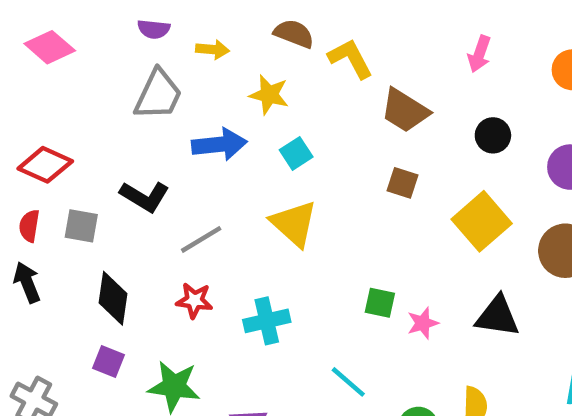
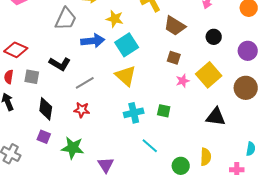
cyan square: (296, 153) -> (127, 45), size x1.6
cyan cross: (267, 321) -> (134, 113), moved
pink star: (423, 323) -> (183, 81), moved

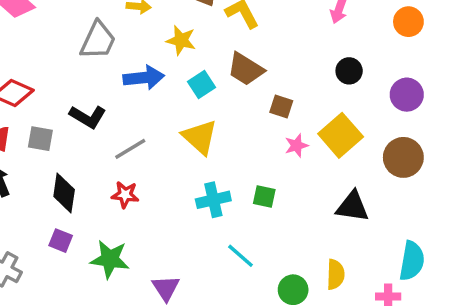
brown trapezoid: (175, 26) -> (246, 69), moved
cyan square: (127, 45) -> (201, 84), size x0.7
cyan semicircle: (251, 149) -> (412, 261), size x1.6

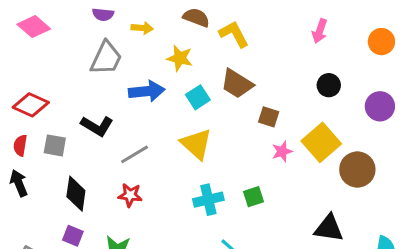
brown circle: (403, 157) -> (357, 170), moved
green square: (264, 196) -> (254, 197), turned -30
black triangle: (352, 207) -> (329, 228), moved

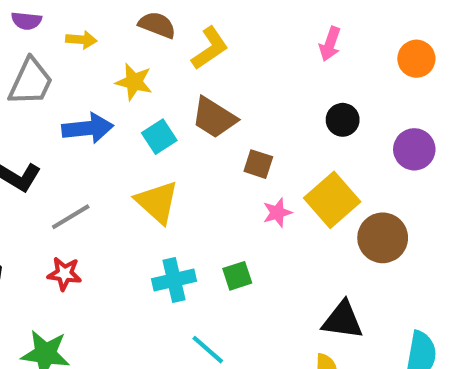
yellow L-shape: (234, 34) -> (210, 48), turned 84

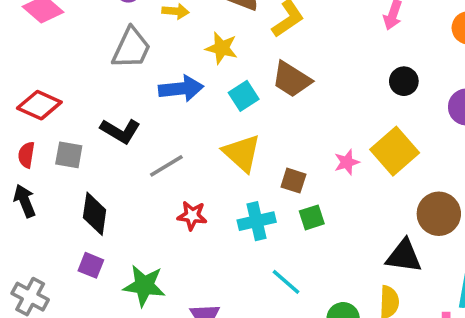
brown square: (258, 164) -> (293, 181), moved
brown circle: (383, 238) -> (439, 214), moved
red star: (64, 274) -> (192, 216), moved

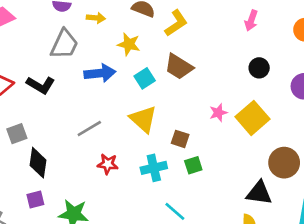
black L-shape: (120, 131) -> (41, 85), moved
gray square: (69, 155) -> (17, 134), moved, turned -30
pink star: (347, 162) -> (218, 113), moved
purple square: (91, 265) -> (35, 200), turned -36

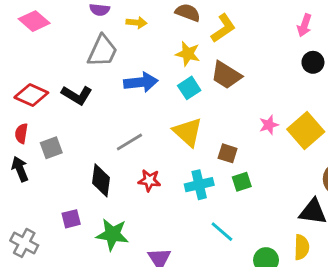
yellow star: (129, 44) -> (188, 54), moved
black circle: (259, 68) -> (313, 62), moved
black diamond: (38, 163) -> (101, 180), moved

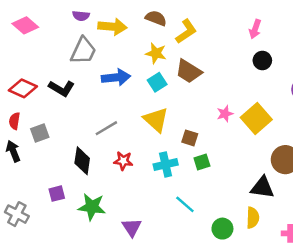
yellow arrow: (137, 22) -> (112, 27), size x1.6

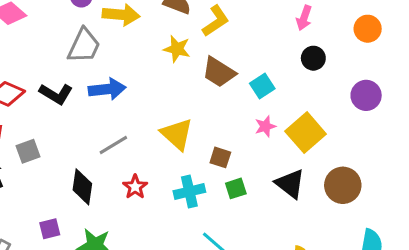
blue arrow: (116, 77) -> (107, 89), moved
cyan square: (157, 82) -> (262, 86), moved
red star: (123, 161) -> (135, 187), turned 30
black triangle: (262, 187) -> (290, 184), moved, turned 30

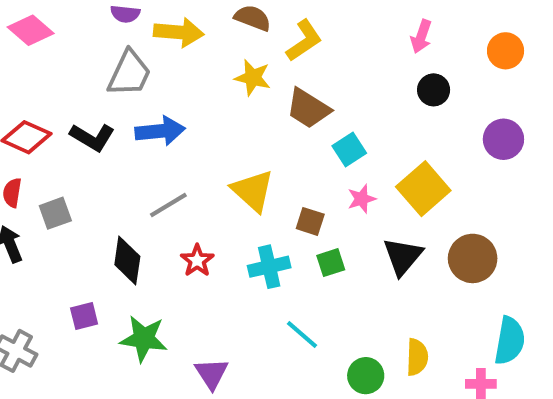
cyan square: (262, 86) -> (349, 150), moved
pink star: (265, 126) -> (362, 199), moved
black triangle: (290, 184) -> (403, 256), turned 32

